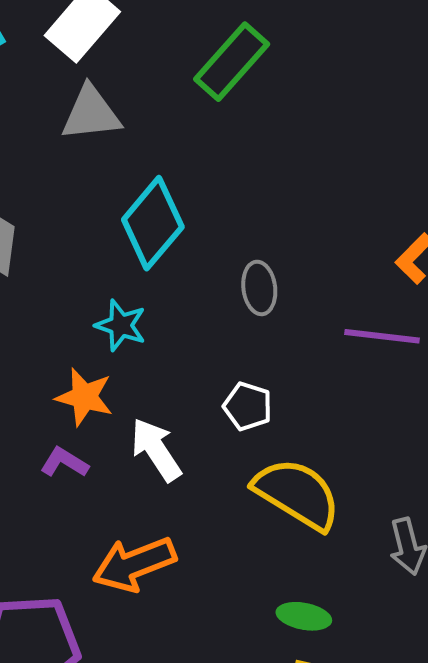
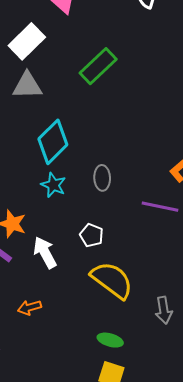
cyan star: (121, 325) -> (53, 185), moved
orange arrow: (134, 564) -> (30, 307), size x0.6

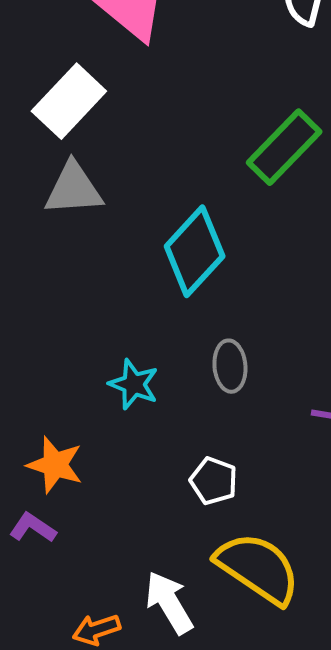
green rectangle: (98, 66) -> (284, 147), moved
cyan diamond: (53, 142) -> (195, 251), moved
white arrow: (45, 253) -> (169, 603), moved

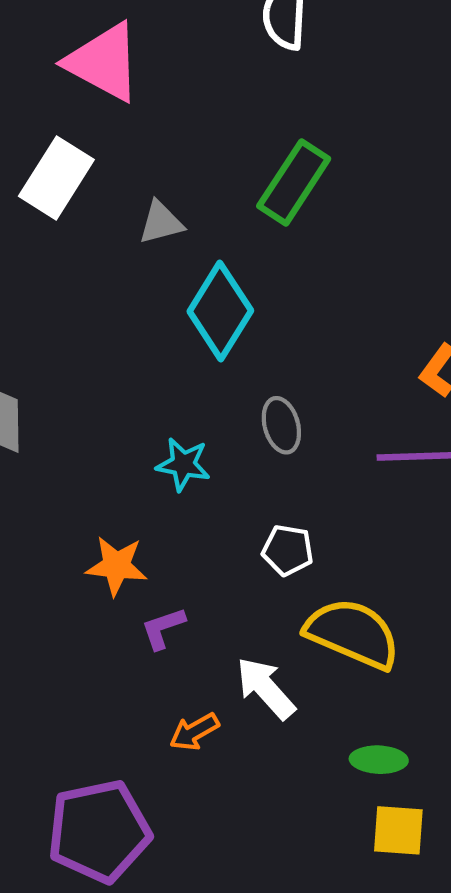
gray triangle: (74, 189) -> (161, 223), moved, size x0.7
purple L-shape: (33, 528) -> (163, 628), moved, turned -42

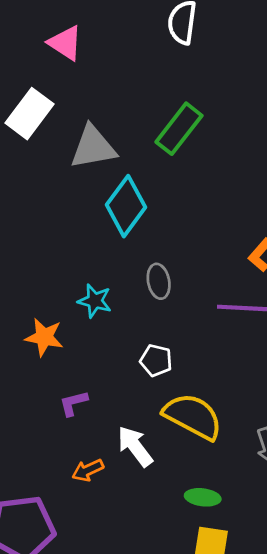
pink triangle: (104, 62) -> (65, 43), size x0.7
gray triangle: (161, 223) -> (93, 147), size x1.6
orange star: (116, 566) -> (44, 337), moved

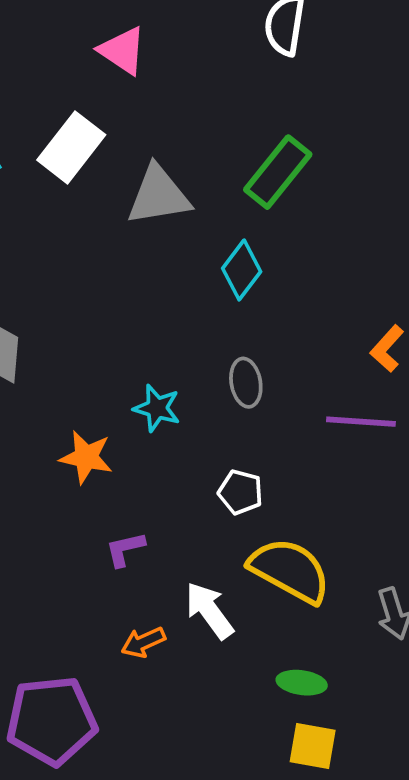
cyan diamond: (126, 206) -> (242, 270), moved, size x0.7

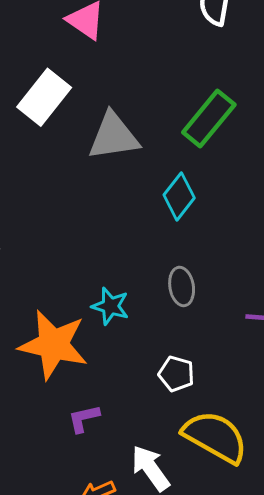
orange star: (86, 457) -> (53, 345), size x1.6

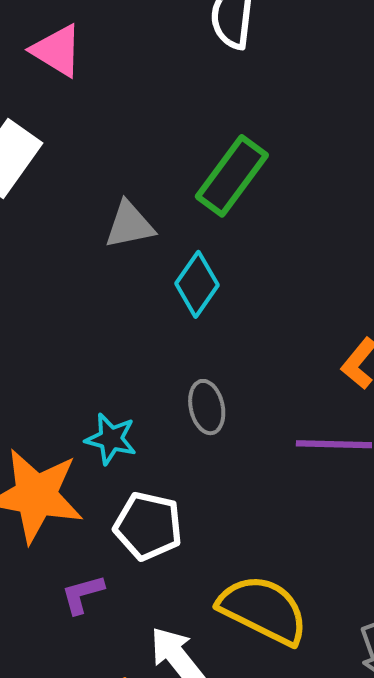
gray triangle: (113, 136) -> (129, 225), moved, size x0.7
white pentagon: (176, 374) -> (148, 526), moved, size x1.4

